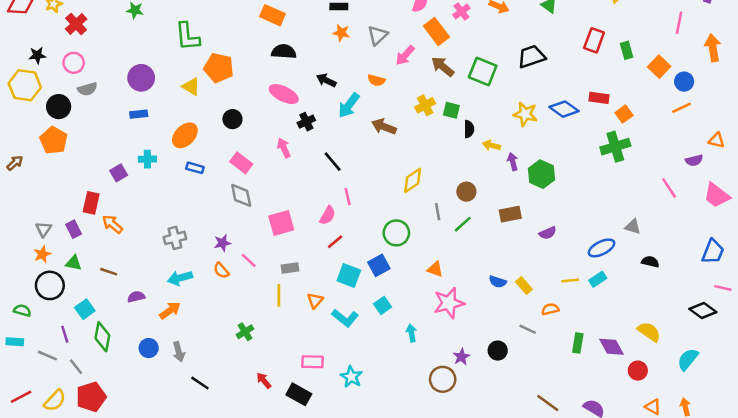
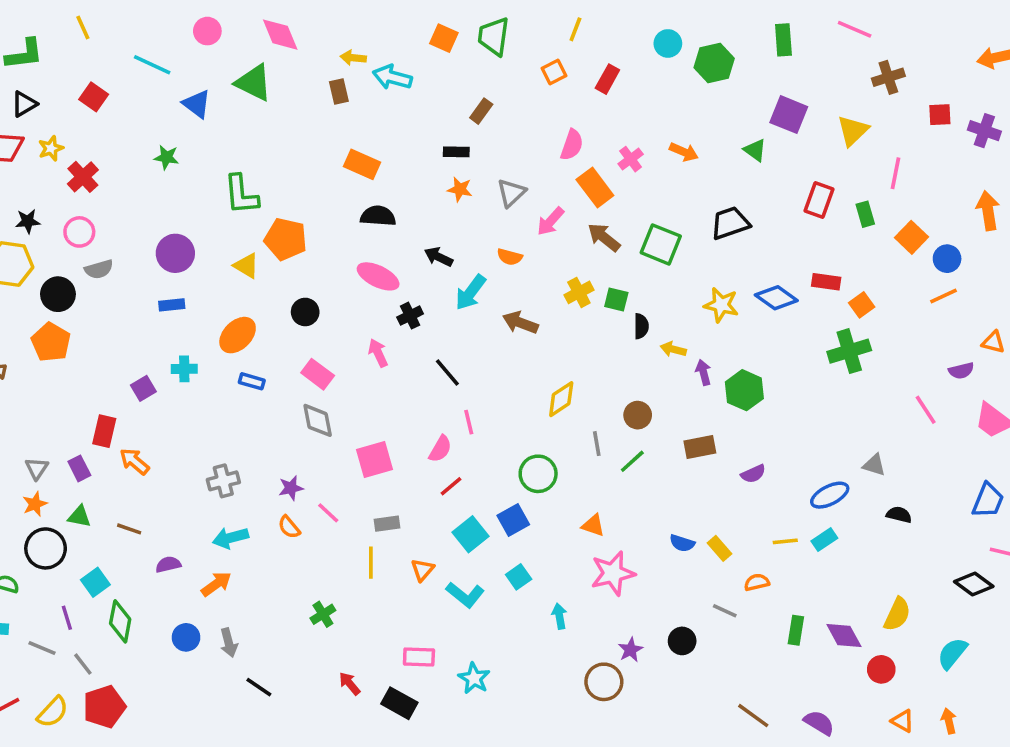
pink line: (679, 23) -> (895, 173), moved
cyan square: (349, 275) -> (471, 534), turned 30
yellow semicircle: (649, 332) -> (897, 614), turned 80

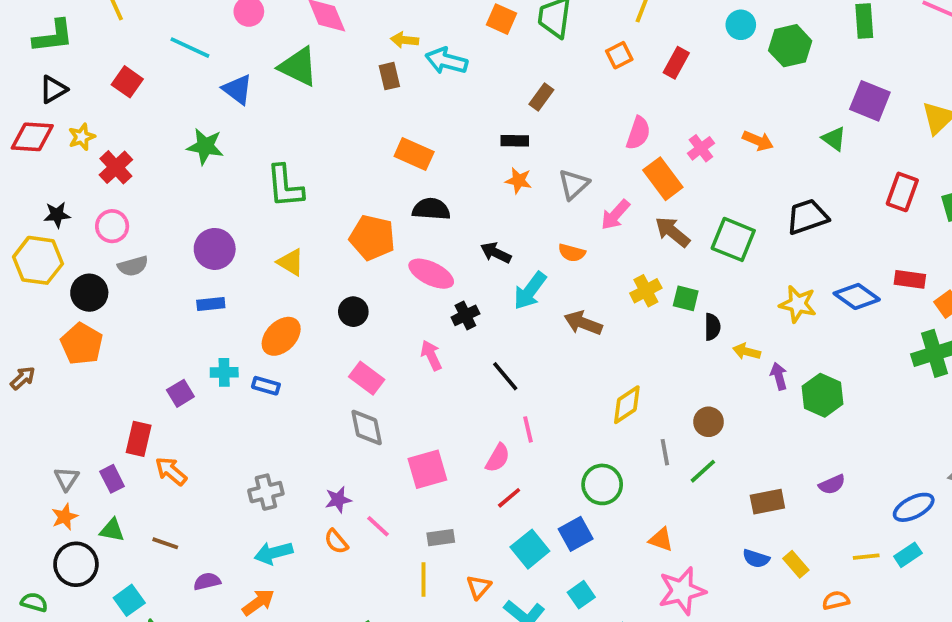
green star: (166, 157) -> (205, 146), size x1.4
orange pentagon: (286, 239) -> (372, 238), moved
blue rectangle: (252, 381) -> (266, 386), moved
brown rectangle: (700, 447) -> (767, 502), moved

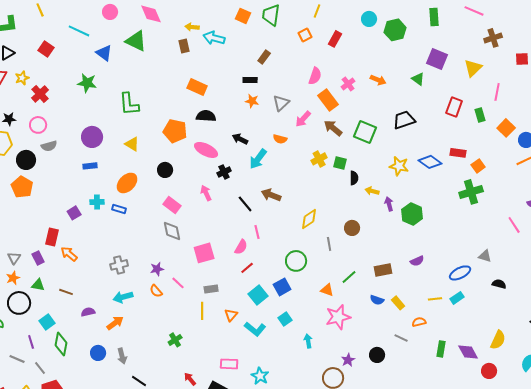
brown arrow: (583, 323) -> (271, 195), moved
green line: (703, 471) -> (349, 277), moved

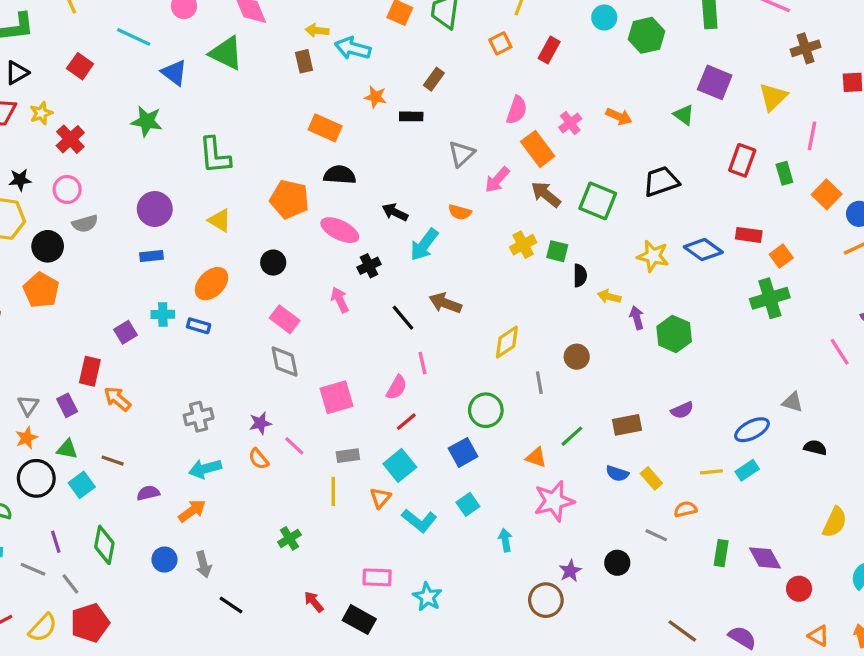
orange star: (252, 101) -> (375, 97), moved
cyan square: (258, 295) -> (400, 465), moved
cyan square: (47, 322) -> (82, 485), moved
yellow semicircle: (498, 340) -> (835, 522), moved

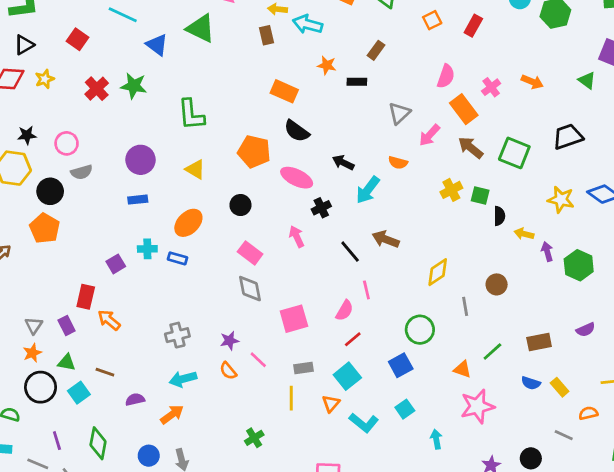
red cross: (70, 139) -> (97, 89), moved
black semicircle: (340, 175) -> (297, 131), turned -148

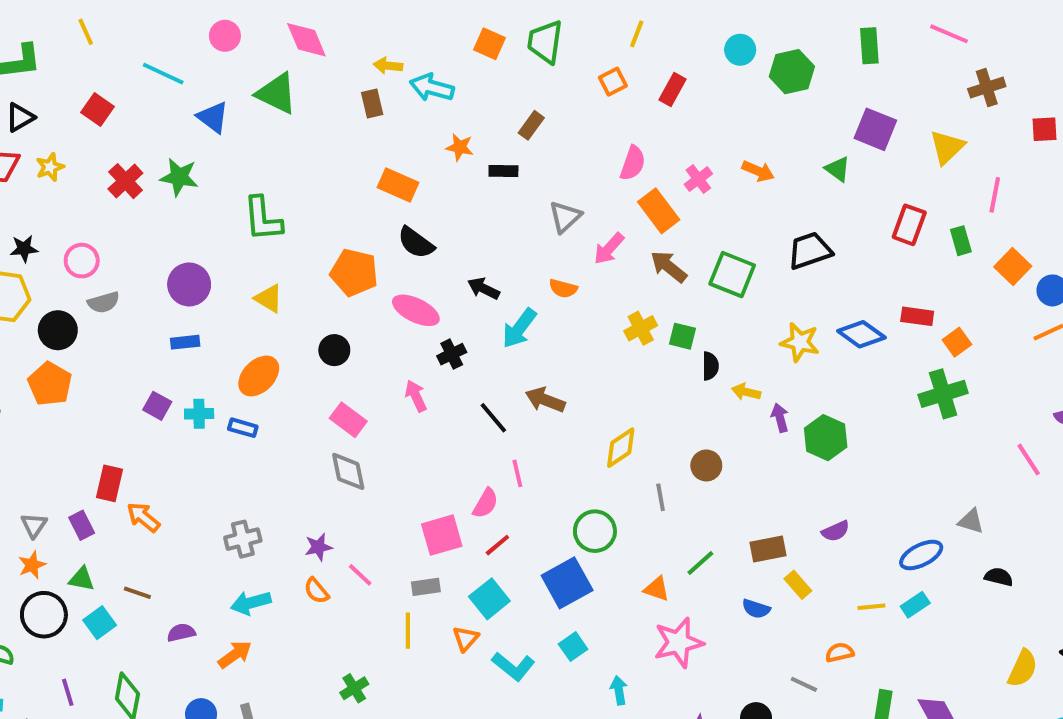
purple square: (116, 264) -> (157, 406), moved, turned -30
pink square: (294, 319) -> (442, 535), moved
blue square: (401, 365) -> (567, 583), size x1.4
yellow rectangle: (560, 387) -> (798, 585), moved

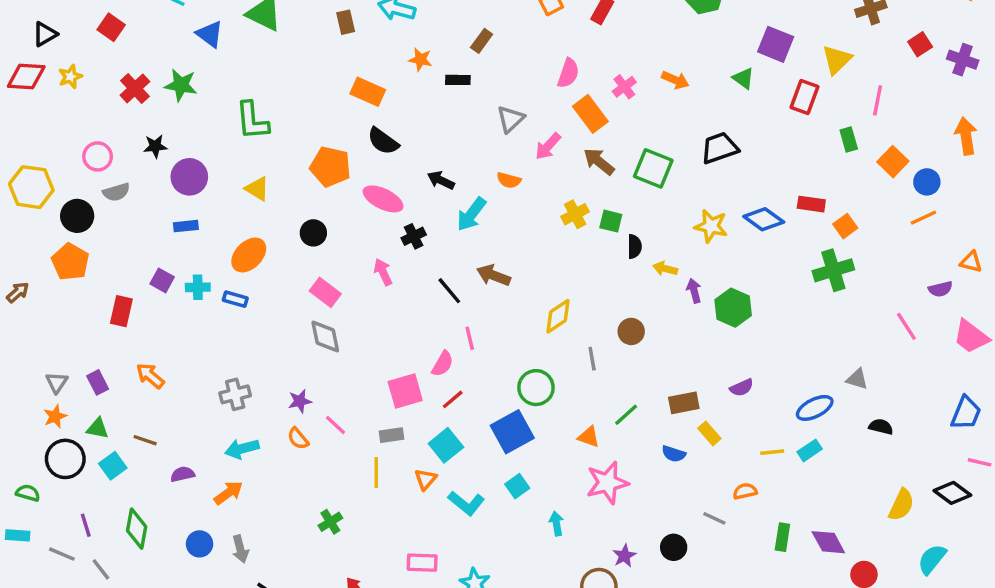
red square: (1045, 129) -> (920, 44), turned -30
red rectangle: (909, 225) -> (804, 97), moved
black star: (24, 249) -> (155, 146), moved
red rectangle: (110, 483) -> (121, 311), moved

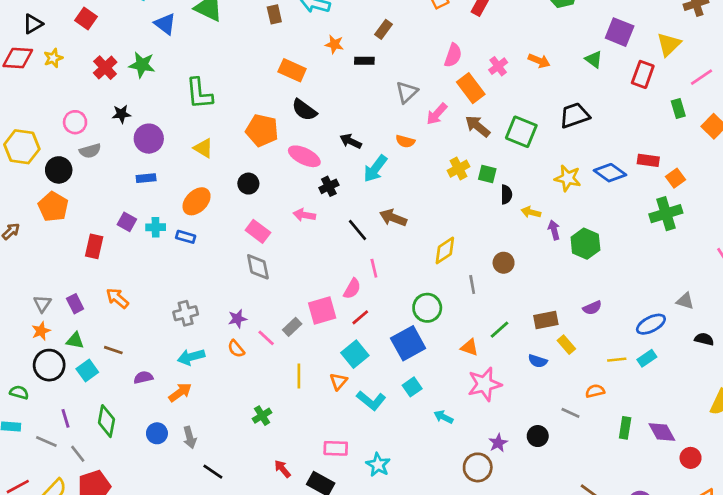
pink line: (878, 100) -> (701, 77), turned 45
pink arrow: (383, 272) -> (304, 215), turned -55
gray rectangle: (392, 435) -> (292, 327), moved, turned -36
cyan arrow: (556, 524) -> (444, 417), turned -54

